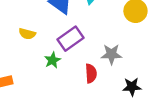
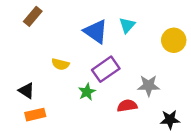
red semicircle: (91, 73) -> (127, 106), turned -96

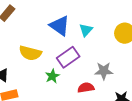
cyan triangle: (127, 25) -> (86, 30), moved
yellow semicircle: (60, 64) -> (30, 53), size x1.5

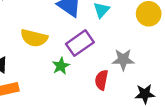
red semicircle: (86, 88) -> (102, 80), turned -70

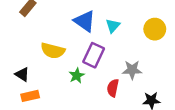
purple rectangle: (80, 43) -> (94, 55), turned -30

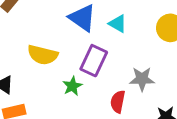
cyan triangle: (113, 26) -> (118, 24), turned -42

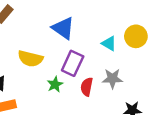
cyan triangle: (118, 24) -> (109, 43), moved
red semicircle: (118, 102) -> (87, 87), moved

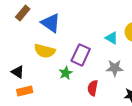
blue triangle: (63, 28) -> (51, 23), moved
red semicircle: (87, 87) -> (93, 88), moved

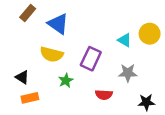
green star: (66, 73) -> (66, 80), moved
red semicircle: (93, 88) -> (104, 95), turned -98

